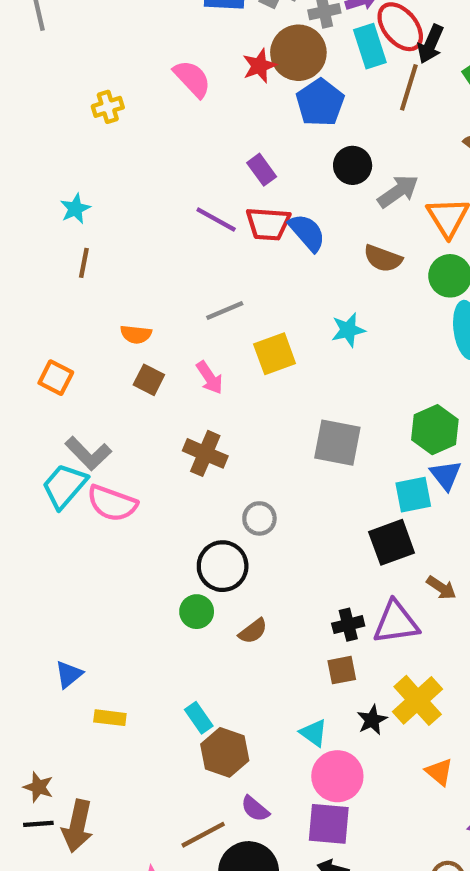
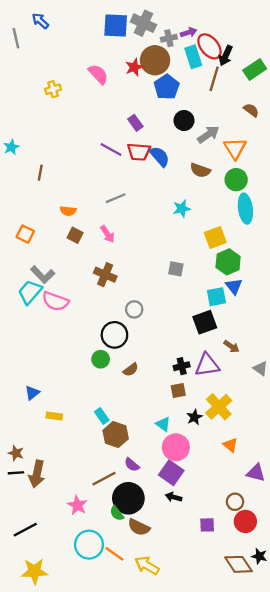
cyan star: (75, 209) -> (11, 147), moved
yellow square: (275, 354) -> (215, 238), moved
gray square: (337, 443) -> (176, 269), size x0.6
purple square: (329, 824) -> (171, 473), turned 30

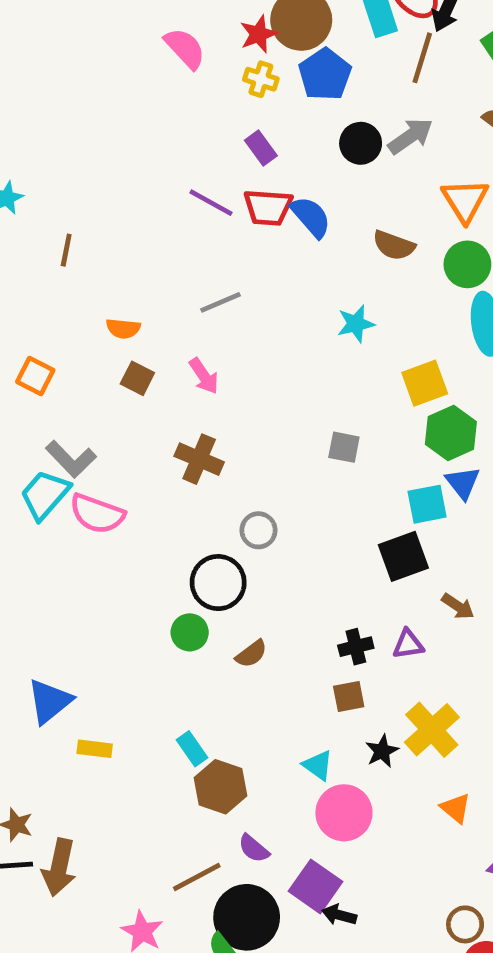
yellow cross: (53, 89) -> (261, 79), moved, turned 35
gray arrow: (208, 134) -> (410, 136), moved
purple triangle: (207, 365) -> (408, 644), size x0.6
blue triangle: (32, 393) -> (50, 701), size x1.5
purple square: (171, 473) -> (315, 886), moved

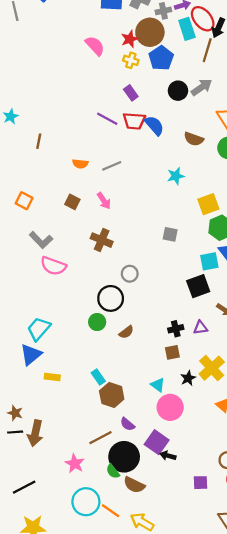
orange semicircle: (123, 328) -> (80, 164), moved
cyan trapezoid: (45, 495) -> (39, 329), moved

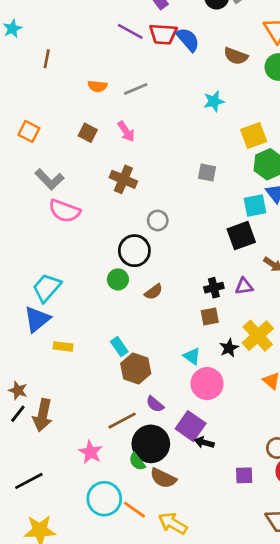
black line: (15, 432) -> (18, 414), turned -48

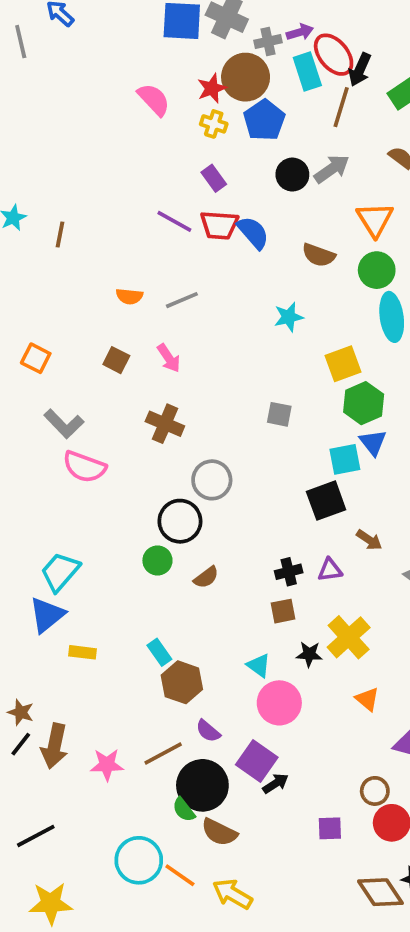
brown line: (47, 59) -> (60, 234), moved
gray circle: (158, 220) -> (212, 480), size x1.4
black star: (229, 348) -> (309, 654), turned 30
black arrow: (204, 443) -> (276, 783), turned 132
pink star: (91, 452) -> (107, 765), moved, turned -30

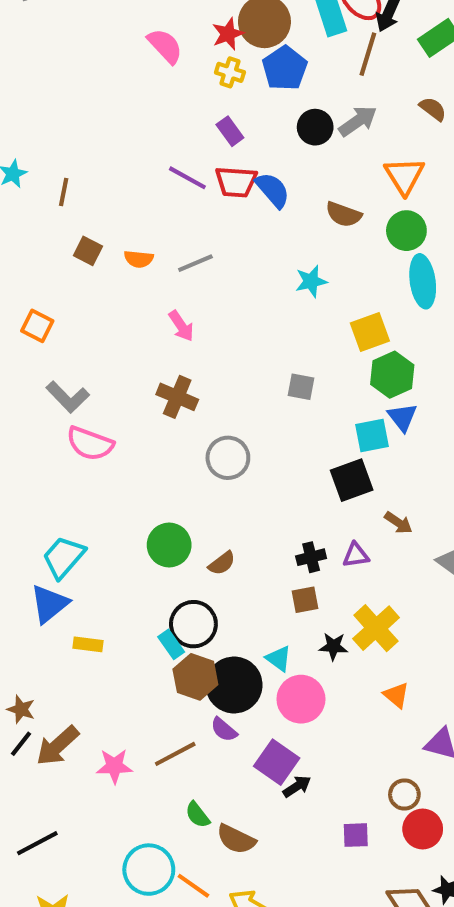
brown square: (116, 360) -> (88, 251), moved
black circle: (180, 521) -> (193, 624), moved
green circle: (157, 561) -> (169, 545), size x1.4
brown arrow: (54, 746) -> (58, 746), turned 36
black circle: (202, 785) -> (234, 685), moved

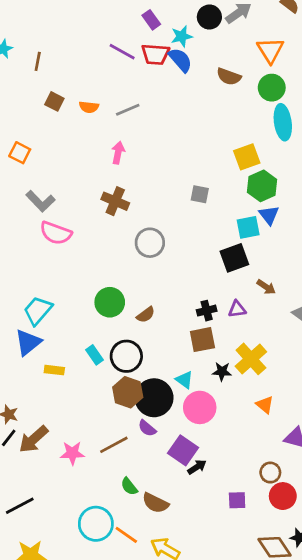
cyan star: (311, 281) -> (182, 36), moved
pink arrow: (181, 326) -> (118, 153), turned -135
brown square: (305, 600) -> (202, 340), size x1.4
cyan rectangle: (171, 644) -> (94, 355), moved

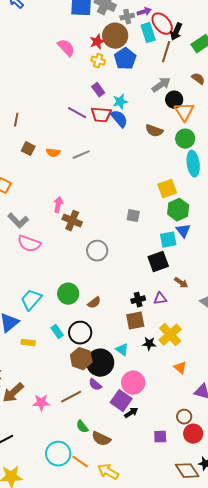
black circle: (209, 17) -> (174, 100), moved
pink arrow: (118, 153) -> (58, 205), moved
cyan trapezoid: (38, 311) -> (31, 300), moved
pink circle: (200, 407) -> (133, 383), moved

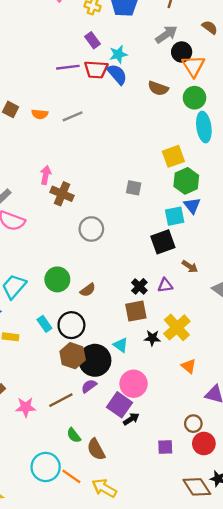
purple line: (77, 113) -> (68, 67), turned -36
black cross: (138, 300) -> (139, 286), turned -32
purple semicircle: (95, 385) -> (89, 386), turned 104
brown semicircle: (101, 439) -> (96, 449), turned 36

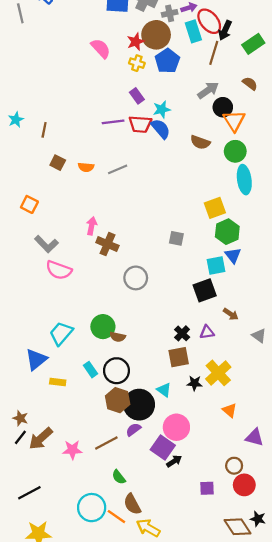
brown semicircle: (88, 290) -> (118, 337), moved, turned 49
brown semicircle: (96, 449) -> (132, 504), moved

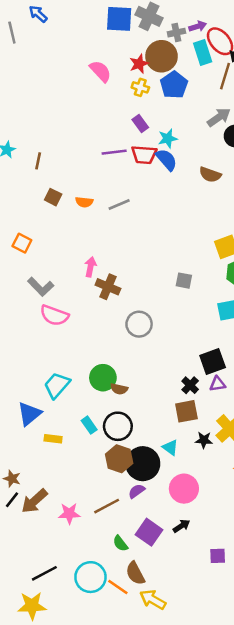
black square: (205, 290) -> (213, 362), moved
purple square: (163, 448) -> (149, 532), moved
black line: (29, 493) -> (44, 573), moved

